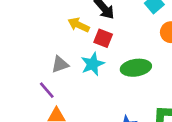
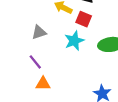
gray triangle: (60, 64) -> (39, 32), moved

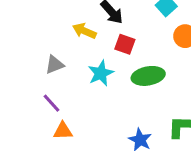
red square: (84, 19) -> (125, 44), moved

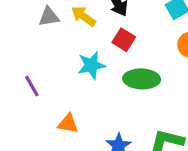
gray triangle: (55, 65) -> (49, 17), moved
orange triangle: (63, 131) -> (68, 124), moved

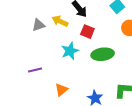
purple line: (32, 86) -> (35, 70), turned -64
orange triangle: (68, 124) -> (61, 90), turned -40

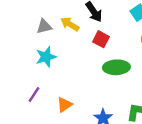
cyan star: (70, 51) -> (46, 57), moved
purple line: (35, 70) -> (34, 94), moved, turned -48

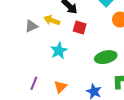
cyan star: (46, 57) -> (59, 51), moved
green ellipse: (116, 67) -> (106, 57), moved

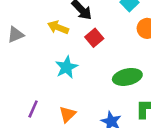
gray triangle: (31, 26) -> (16, 35), moved
red square: (80, 27) -> (94, 38), turned 32

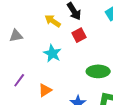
gray triangle: (16, 35) -> (16, 36), moved
cyan star: (66, 67) -> (52, 53), turned -30

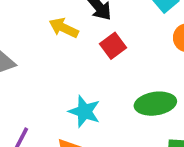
cyan star: (52, 53) -> (84, 111), moved

